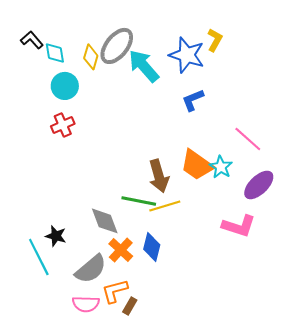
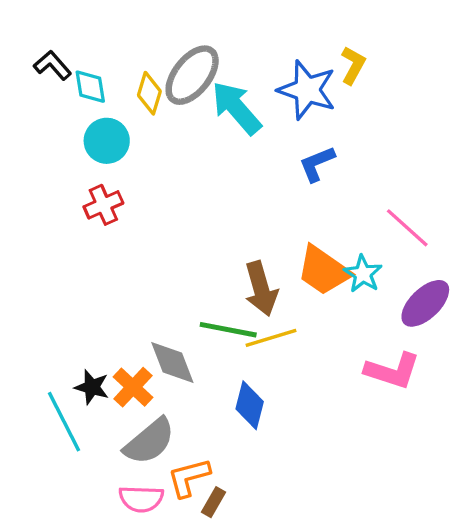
orange cross: (121, 250) -> (133, 387), moved

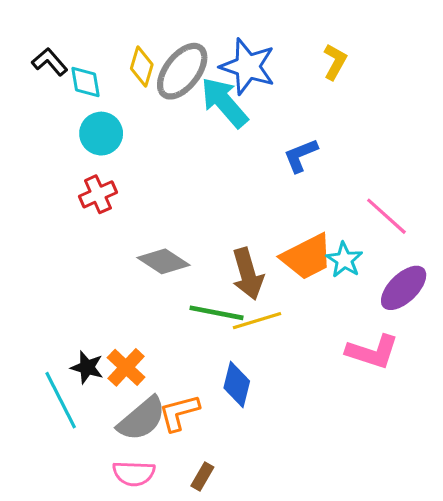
blue star: (307, 90) -> (248, 66), moved
yellow diamond: (149, 93) -> (142, 66), moved
orange trapezoid: (323, 271) -> (307, 257), turned -62
gray diamond: (172, 362) -> (163, 261), moved, turned -36
orange L-shape: (189, 477) -> (179, 413), moved

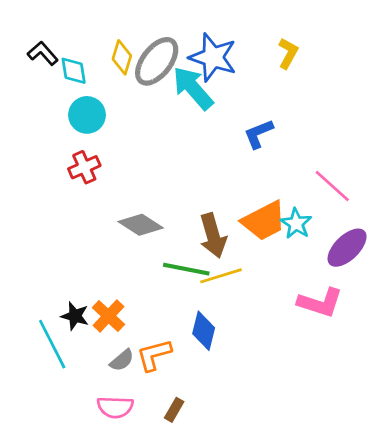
gray semicircle: (142, 419) -> (122, 360), size x0.6

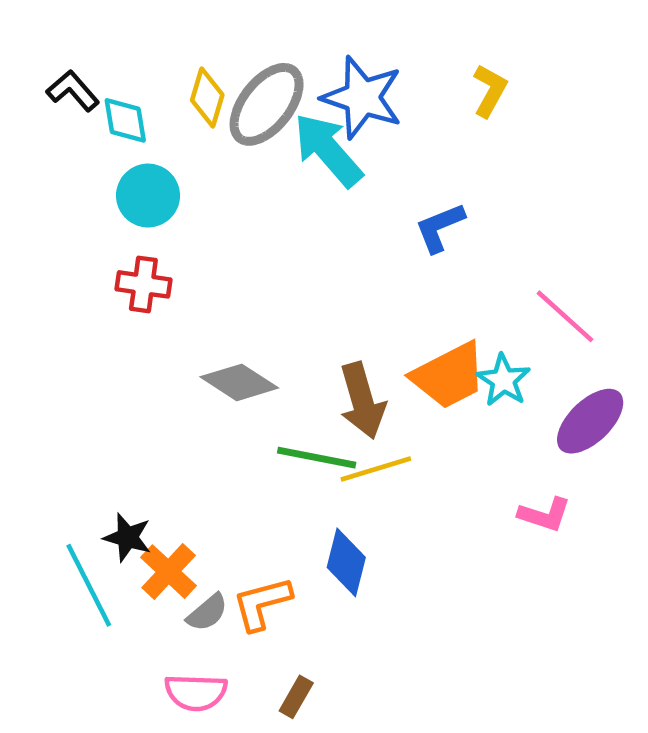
red cross: (84, 167) -> (143, 284), turned 32
pink L-shape: (320, 303) -> (545, 515), size x0.7
orange cross: (108, 316) -> (169, 572), moved

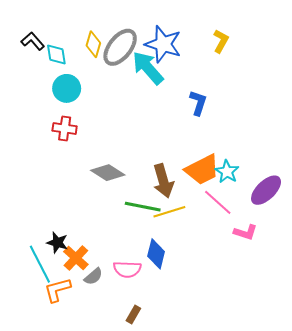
blue L-shape: (440, 227) -> (198, 103), turned 130
pink line: (565, 316) -> (218, 202), moved
orange L-shape: (262, 603) -> (57, 290), moved
pink semicircle: (196, 692) -> (127, 269), moved

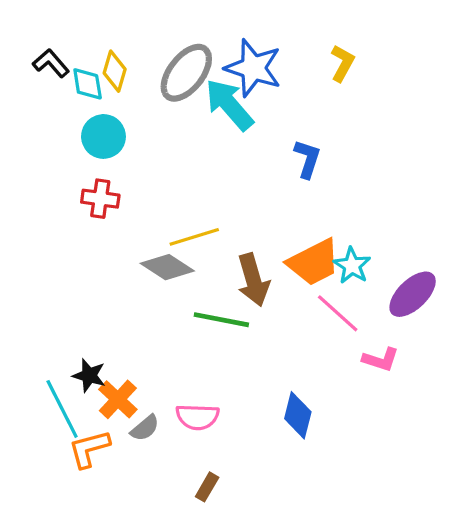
yellow diamond: (93, 44) -> (115, 71), moved
yellow line: (169, 212) -> (194, 237), moved
blue diamond: (156, 254) -> (298, 415), moved

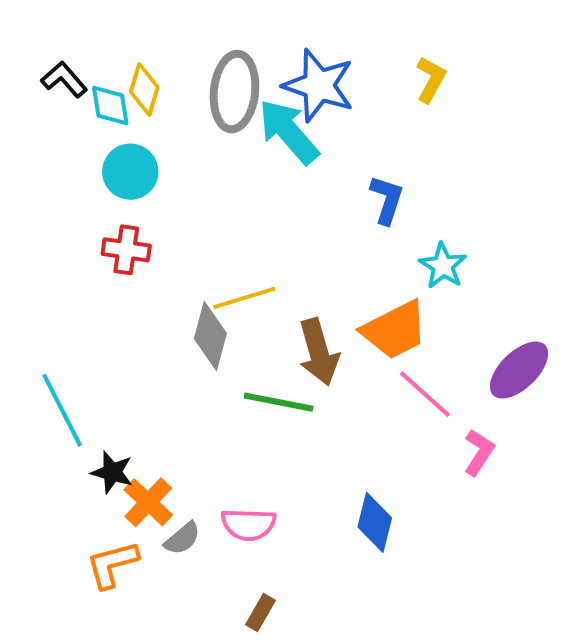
gray ellipse: (186, 73) -> (234, 91), turned -32
cyan star: (352, 266) -> (443, 266), moved
gray diamond: (167, 267) -> (210, 336), turned 72
pink L-shape: (381, 360) -> (479, 452), turned -75
cyan line: (62, 409) -> (62, 410), moved

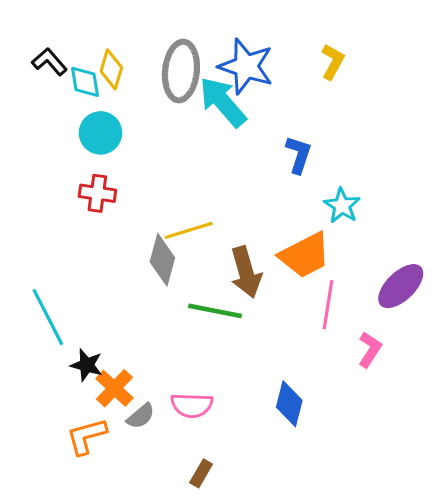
pink line: (425, 394) -> (328, 305), turned 57

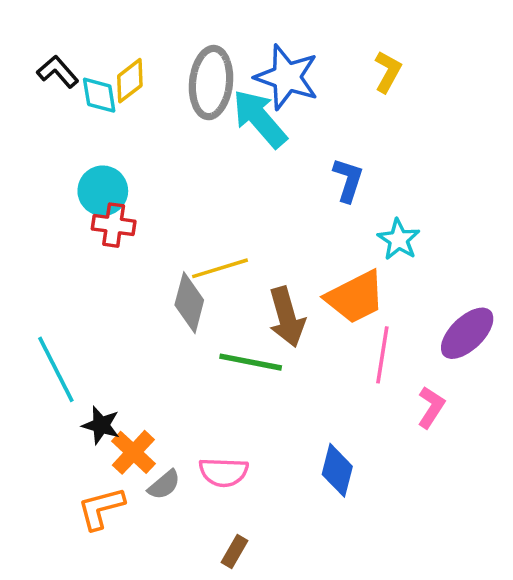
yellow diamond: (111, 69) -> (130, 81), turned 36
cyan circle: (100, 133) -> (103, 191), moved

